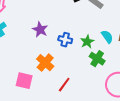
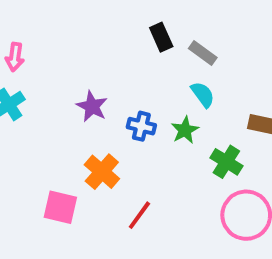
cyan semicircle: (107, 37) -> (203, 95), moved
green cross: (97, 59) -> (226, 162), moved

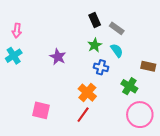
blue cross: (141, 126) -> (101, 67), moved
green star: (185, 130) -> (95, 45), moved
orange cross: (102, 172) -> (87, 93), moved

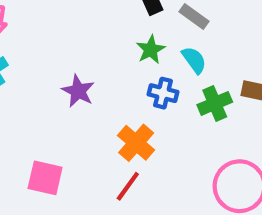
purple star: (58, 57) -> (78, 91), moved
green cross: (129, 86) -> (215, 103), moved, turned 35

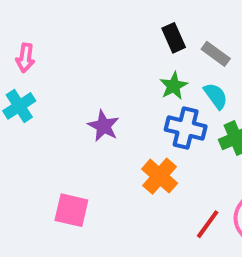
blue cross: (163, 93) -> (186, 128), size x1.4
red line: (128, 186) -> (208, 224), moved

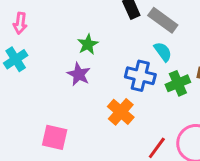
gray rectangle: (216, 54) -> (163, 20), size x1.4
green star: (174, 86) -> (88, 44), moved

